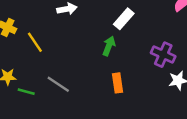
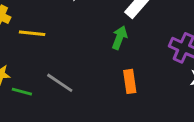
yellow line: (35, 42) -> (32, 33), turned -50

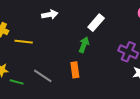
orange rectangle: (130, 81) -> (75, 70), moved

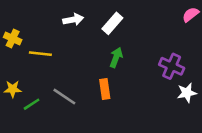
white rectangle: (96, 23) -> (112, 23), moved
green line: (17, 82) -> (32, 104), turned -48

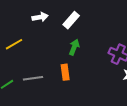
yellow line: (40, 54) -> (14, 44), turned -36
gray line: (64, 97) -> (33, 78), turned -42

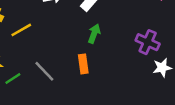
gray line: (33, 78) -> (44, 71), turned 54

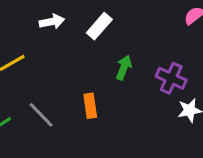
green arrow: (94, 34) -> (124, 67), moved

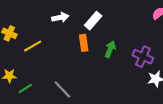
orange rectangle: (90, 106) -> (84, 43), moved
gray line: (41, 115) -> (62, 90), moved

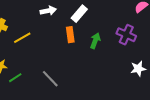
purple cross: (143, 57) -> (126, 35), moved

